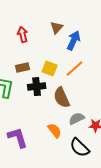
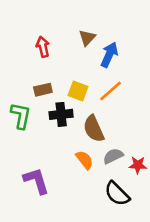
orange semicircle: (55, 131) -> (85, 160), moved

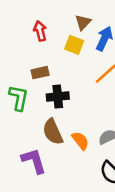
yellow square: (78, 91) -> (74, 45), moved
brown semicircle: (94, 129) -> (53, 132), moved

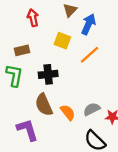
yellow square: (74, 45) -> (62, 41), moved
brown rectangle: (40, 73) -> (22, 50), moved

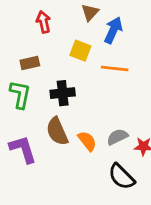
orange line: (90, 55) -> (115, 68), turned 48
purple L-shape: (27, 130) -> (23, 149), moved

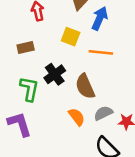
black cross: (63, 93) -> (55, 74), turned -30
green L-shape: (20, 94) -> (29, 89), moved
brown semicircle: (57, 131) -> (85, 86), moved

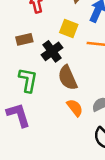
black cross: (55, 74) -> (52, 51), moved
brown semicircle: (85, 86) -> (68, 78), moved

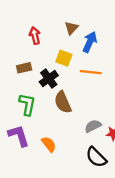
orange semicircle: (75, 108) -> (49, 144), moved

